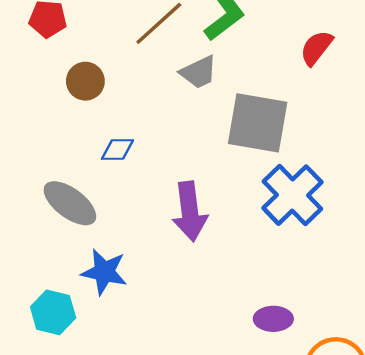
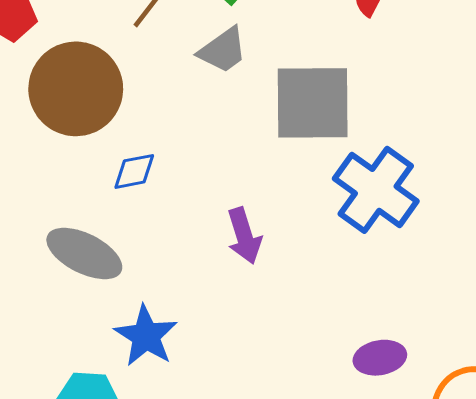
brown circle: (85, 81) -> (76, 89), size x1.8
purple arrow: (190, 211) -> (244, 236), size x0.7
blue star: (104, 272) -> (146, 336), turned 30

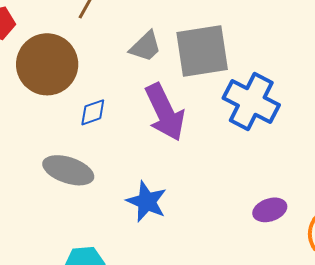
gray trapezoid: (223, 50) -> (146, 47), moved
purple arrow: (244, 236) -> (165, 112), moved, size x1.6
blue star: (146, 336) -> (147, 202), moved

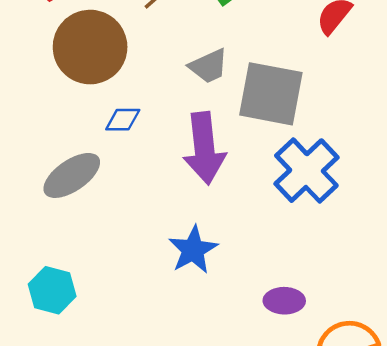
gray ellipse: (68, 170) -> (72, 175), turned -72
blue star: (147, 202) -> (193, 250), moved

